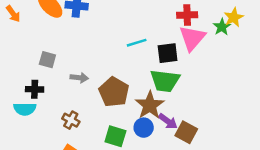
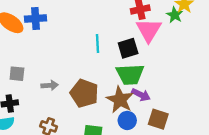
cyan line: (137, 43) -> (97, 44), turned -66
purple arrow: (168, 121) -> (141, 95), moved
blue circle: (144, 128) -> (127, 120), moved

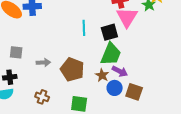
green trapezoid: (130, 74) -> (111, 54), turned -65
brown star: (120, 100) -> (102, 75), size x0.6
blue circle: (127, 120) -> (115, 88), moved

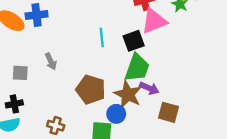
pink triangle: (127, 17) -> (154, 21), turned 40
gray arrow: (43, 63) -> (51, 61), moved, turned 72
brown star: (102, 75) -> (128, 94), size x1.6
blue circle: (115, 88) -> (116, 114), moved

